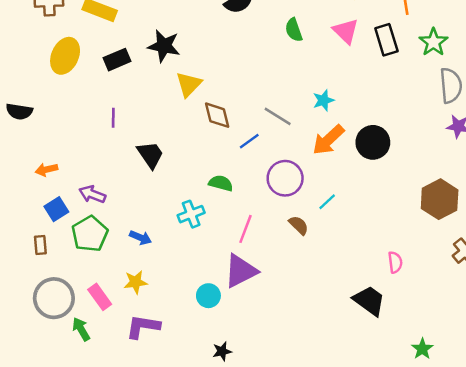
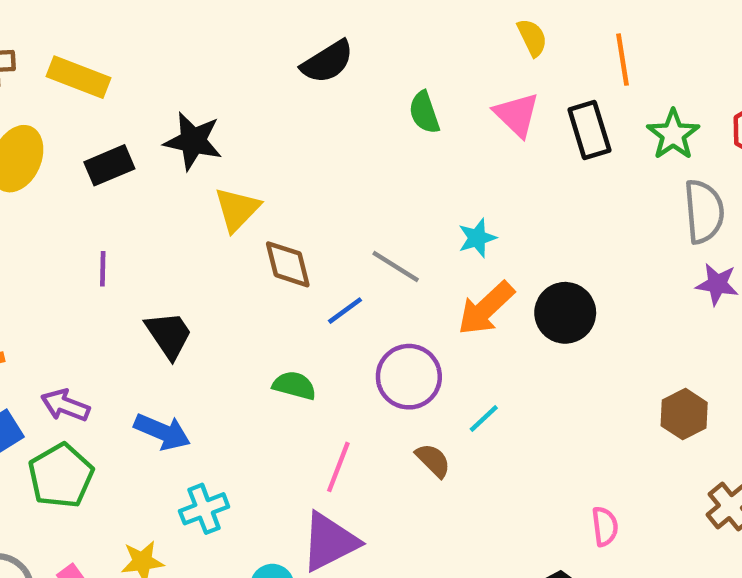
brown hexagon: (440, 199) -> (684, 414), size x0.7
cyan cross: (191, 214) -> (204, 509), moved
blue arrow: (140, 238) -> (162, 432), moved, size x1.4

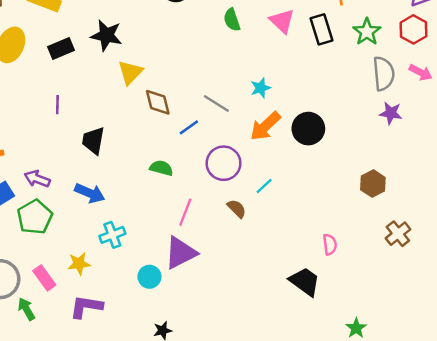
black trapezoid: (169, 335) -> (93, 141), turned -136

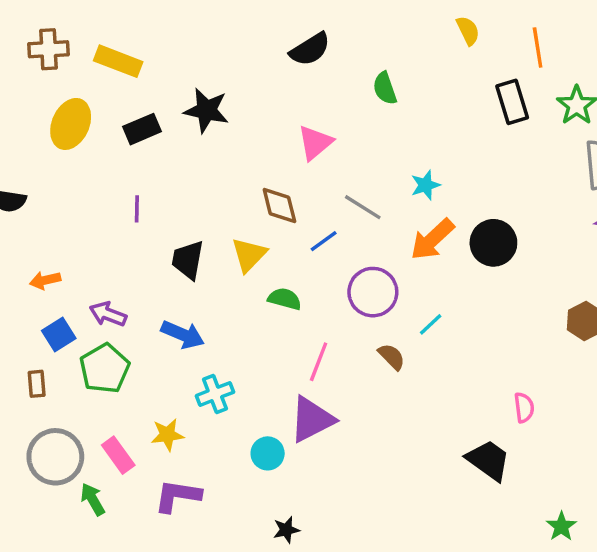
pink triangle: (282, 21) -> (315, 143), moved, turned 36
yellow triangle: (130, 72) -> (249, 255), moved

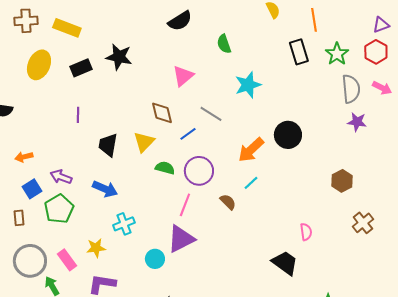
cyan star: (426, 185) -> (248, 85), moved, size x1.5
orange arrow: (432, 239) -> (251, 150), moved
purple circle: (373, 292) -> (199, 171), moved

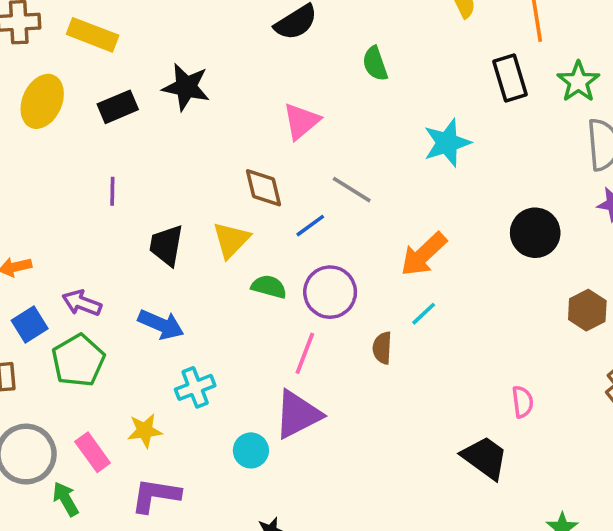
cyan star: (248, 85) -> (447, 143), moved
black circle: (288, 135) -> (535, 233), moved
brown semicircle: (228, 202) -> (382, 348), turned -132

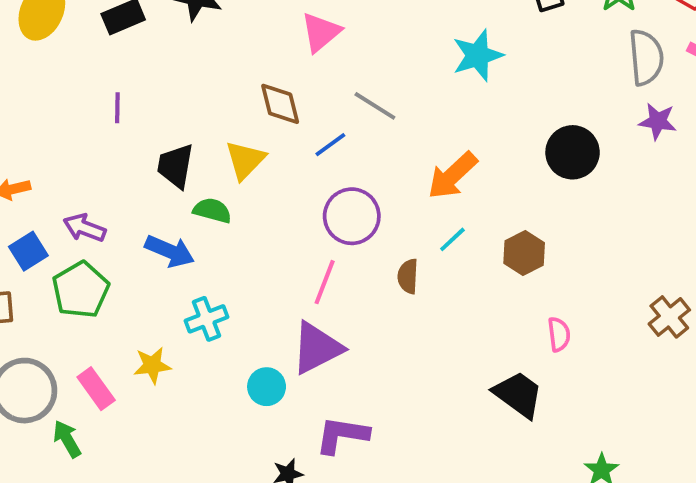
green semicircle: (269, 287) -> (212, 210), moved
brown hexagon: (587, 310) -> (524, 253), moved
purple L-shape: (156, 495) -> (342, 435), moved

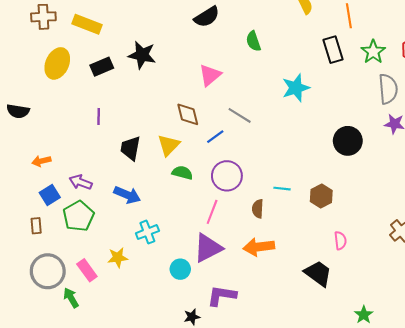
orange arrow: (452, 176) -> (259, 247), moved, turned 36
green semicircle: (212, 210) -> (182, 173), moved
cyan line: (452, 239) -> (282, 189), turned 49

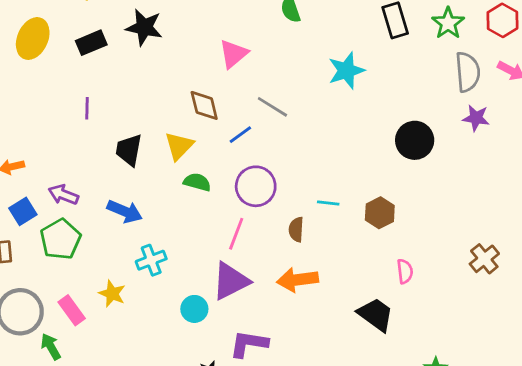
yellow star: (118, 257) -> (112, 294), turned 30

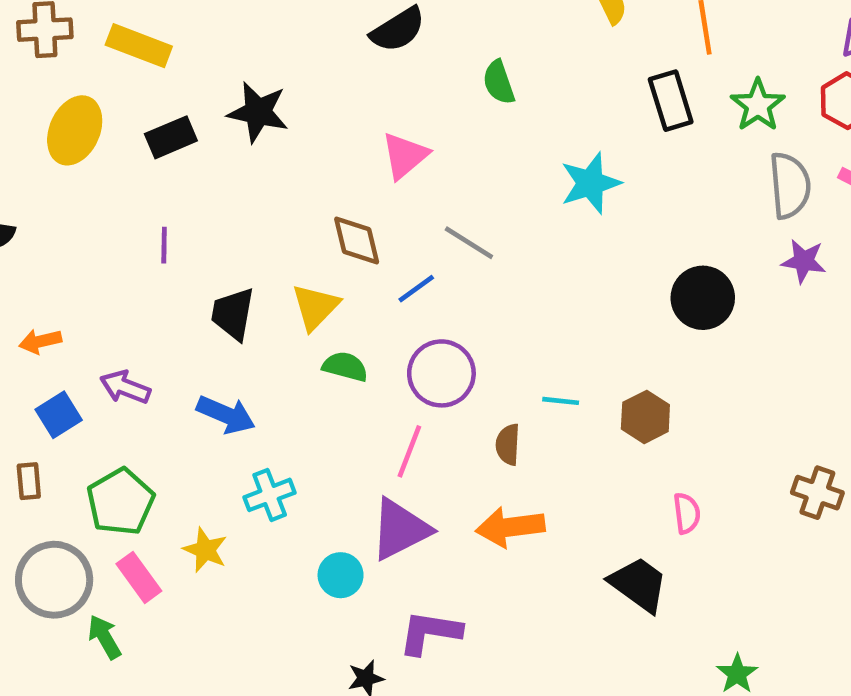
green pentagon: (61, 239) -> (121, 502), moved
brown cross: (484, 259) -> (817, 493), turned -32

